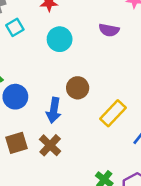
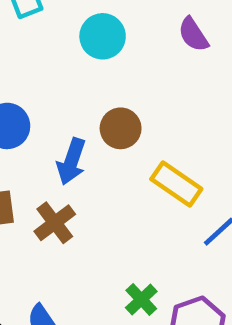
purple semicircle: (109, 30) -> (193, 35), turned 36
yellow rectangle: (113, 113) -> (176, 184), turned 72

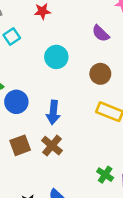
cyan circle: (103, 36) -> (56, 57), moved
brown circle: (121, 128) -> (100, 74), moved

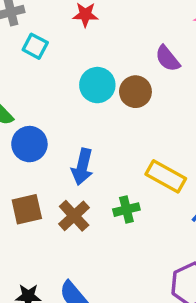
cyan square: (12, 36) -> (35, 46), turned -35
brown circle: (100, 74) -> (135, 92), moved
green cross: (105, 175) -> (126, 210), moved, turned 35

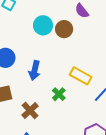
green cross: (126, 210) -> (59, 94), turned -32
brown cross: (74, 216) -> (30, 111), moved

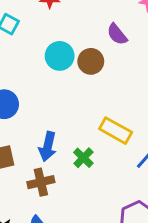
blue arrow: (35, 70) -> (48, 146), moved
brown cross: (30, 111) -> (41, 182), turned 30

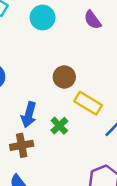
cyan circle: (60, 56) -> (43, 17), moved
brown circle: (91, 61) -> (64, 77), moved

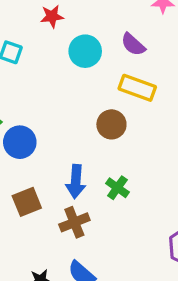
cyan circle: (43, 17) -> (85, 51), moved
yellow rectangle: (88, 103) -> (137, 88), moved

